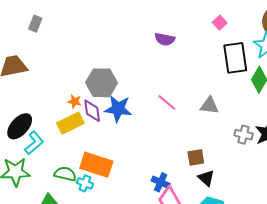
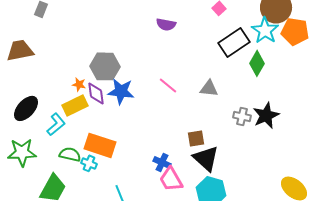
black rectangle: (235, 58) -> (234, 42), turned 64
cyan L-shape: (34, 143) -> (56, 124), moved
black triangle: (206, 178) -> (206, 158), size x1.6

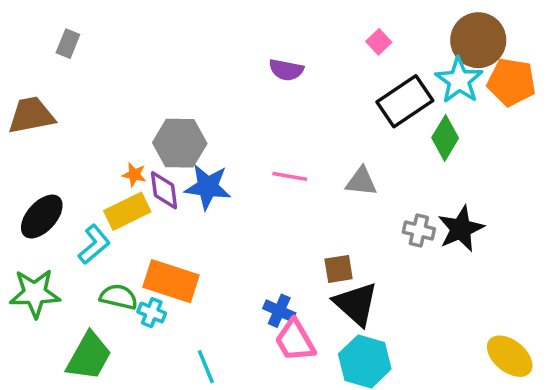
pink line: (168, 85) -> (290, 176), turned -30

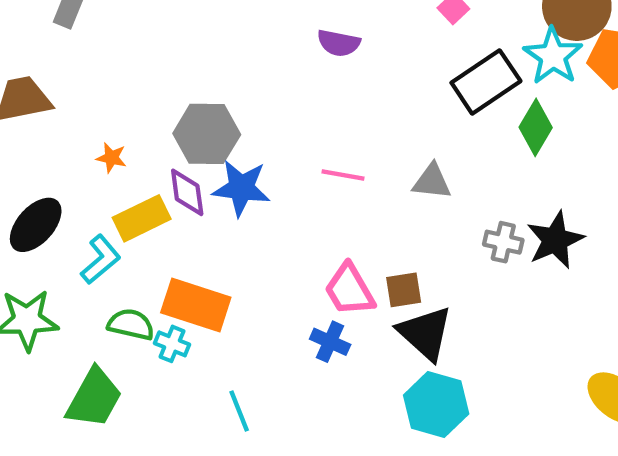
orange star: (134, 175) -> (111, 158), moved
pink trapezoid: (295, 340) -> (350, 290), moved

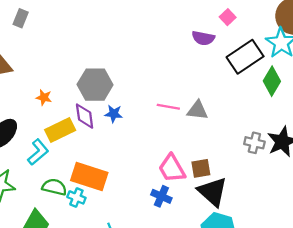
purple semicircle: (339, 43) -> (203, 38), moved
gray triangle: (432, 182) -> (197, 110), moved
blue star: (241, 188) -> (114, 114), size x0.6

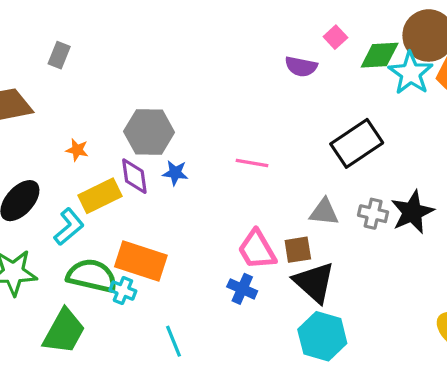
gray rectangle: (21, 18) -> (59, 55), moved
black rectangle: (245, 57) -> (357, 143), moved
green diamond: (272, 81) -> (380, 55), moved, turned 56
gray triangle: (197, 110) -> (324, 212), moved
green semicircle: (54, 187) -> (92, 276), size x1.4

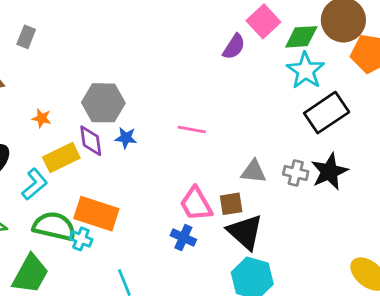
pink square: (335, 37) -> (263, 21), size x1.6
purple semicircle: (301, 67) -> (234, 47), turned -68
cyan star: (411, 73) -> (306, 71), moved
black rectangle: (357, 143) -> (327, 113), moved

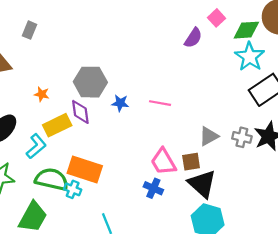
pink square: (263, 21) -> (216, 18), size x0.7
blue star: (126, 138) -> (120, 103), moved
gray triangle: (254, 172) -> (209, 136), turned -35

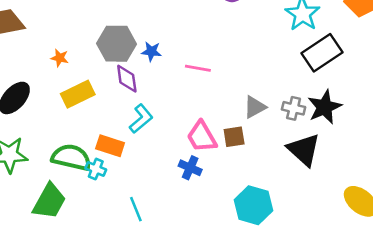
blue star: (120, 103) -> (151, 51), moved
purple diamond: (80, 112) -> (127, 79), moved
cyan L-shape: (36, 146) -> (141, 119), moved
orange rectangle: (85, 169) -> (110, 146), size x0.7
black triangle: (202, 184) -> (304, 150), moved

